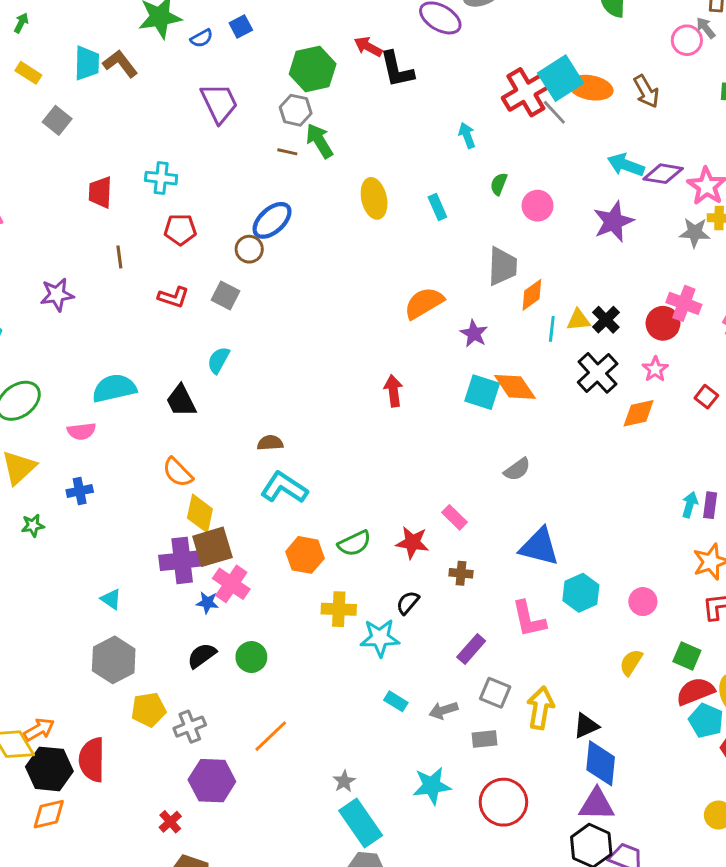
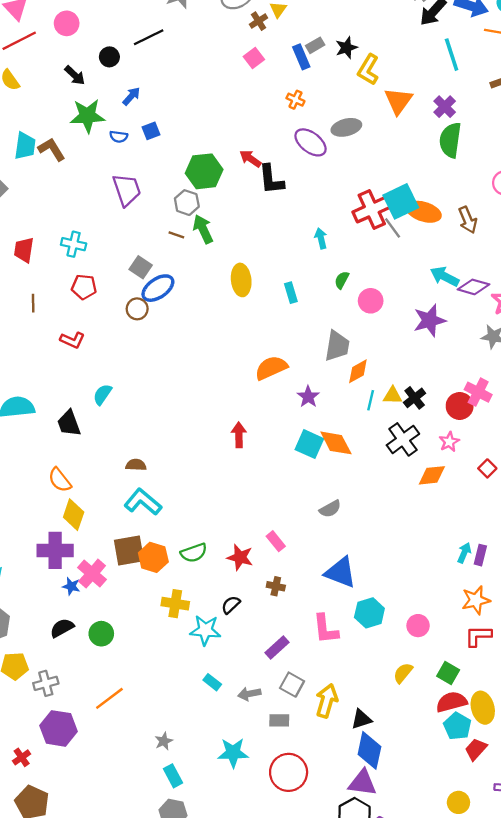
blue semicircle: (202, 38) -> (119, 137), turned 30
gray square: (226, 295) -> (141, 267), moved
brown square: (212, 547) -> (129, 550), moved
cyan rectangle: (361, 823) -> (173, 776), size x0.6

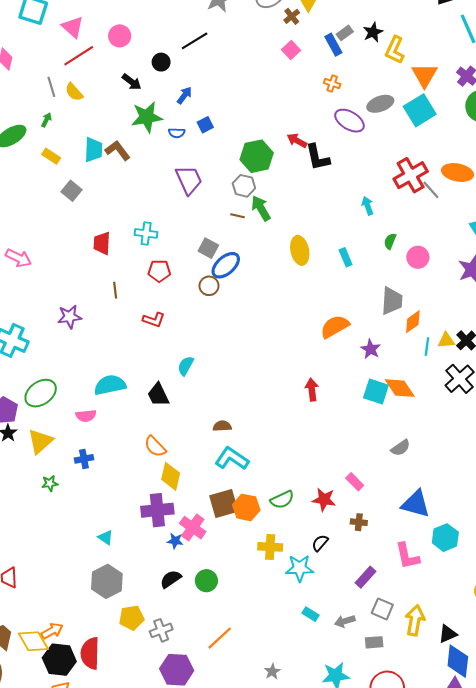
cyan square: (401, 201) -> (420, 110), moved

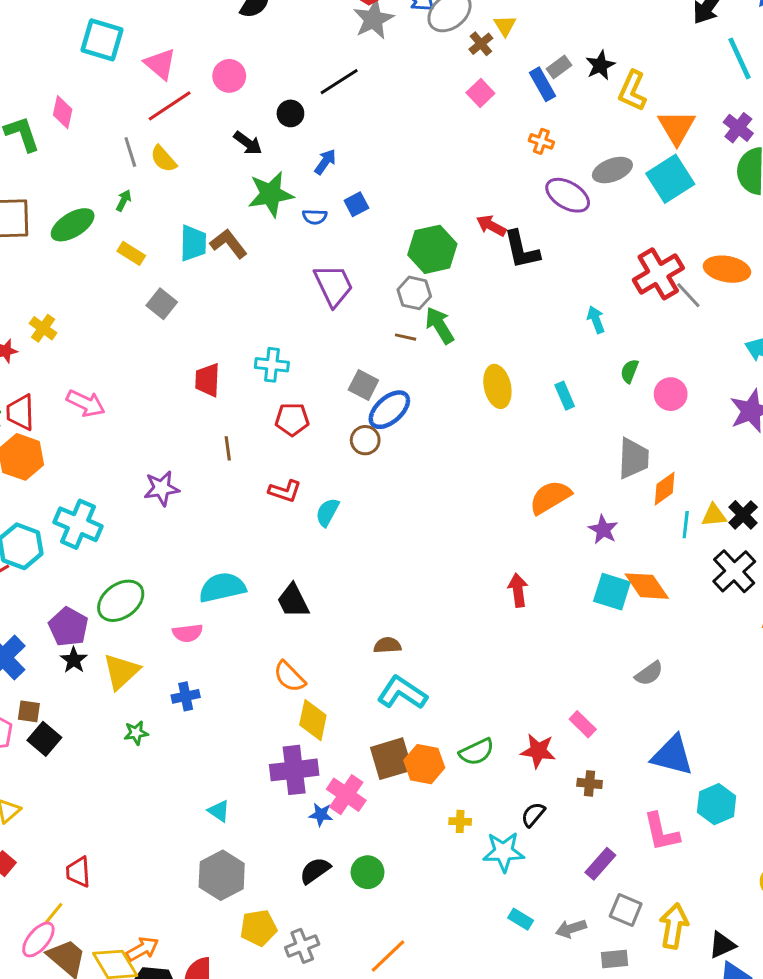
cyan semicircle: (186, 366) -> (327, 512), moved
yellow cross: (270, 547) -> (460, 821), size x0.6

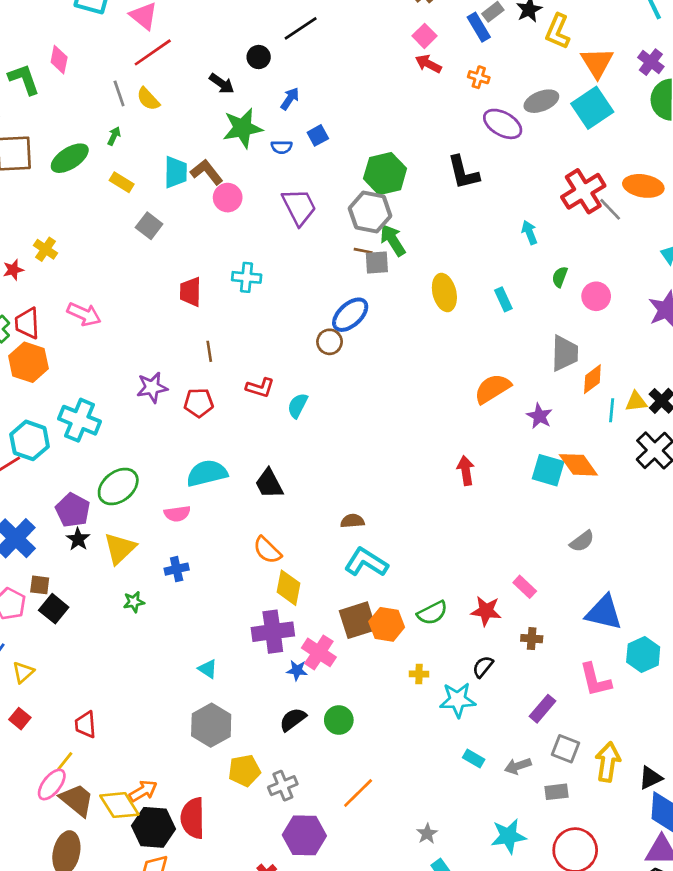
pink circle: (229, 76) -> (228, 198), moved
red arrow: (491, 226) -> (428, 64), moved
gray hexagon: (414, 293) -> (370, 212), size x1.4
gray square: (363, 385) -> (377, 262), moved, turned -30
red pentagon: (292, 419) -> (199, 403), moved

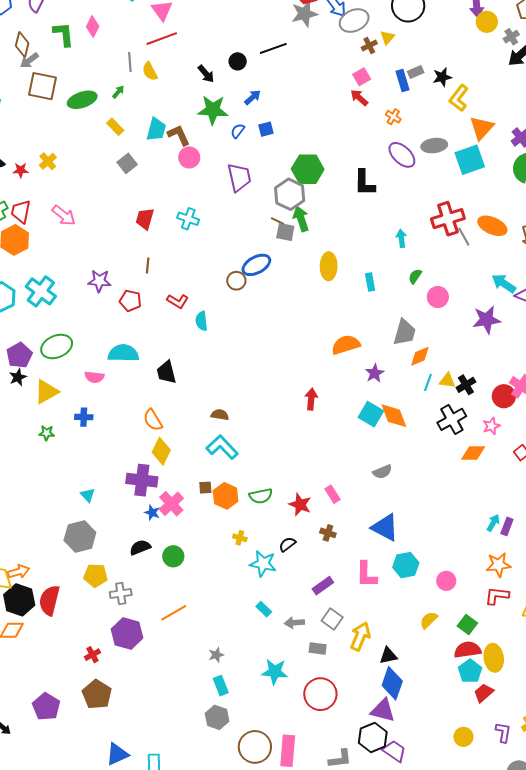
blue semicircle: (282, 147) -> (238, 131), turned 112
cyan semicircle: (298, 406) -> (202, 321), turned -48
brown square: (358, 620) -> (205, 488), size x0.5

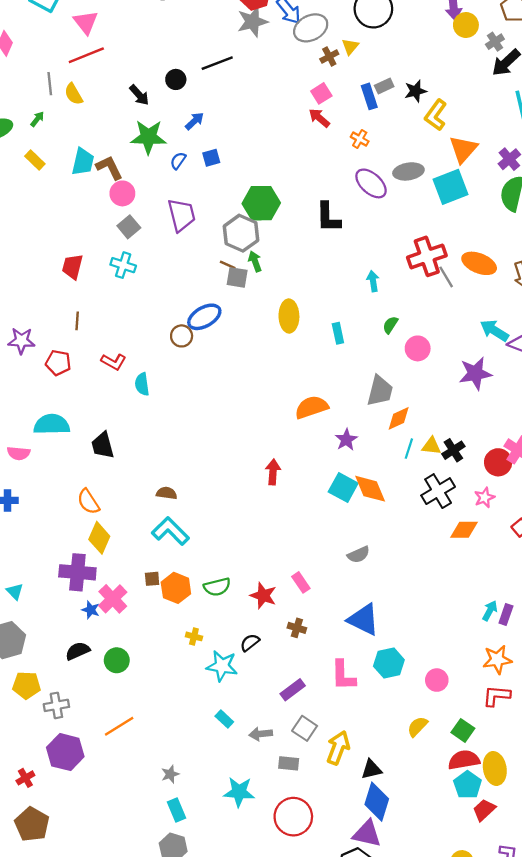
gray square: (127, 163) -> (129, 227), moved
green arrow: (301, 219) -> (255, 261), size x0.7

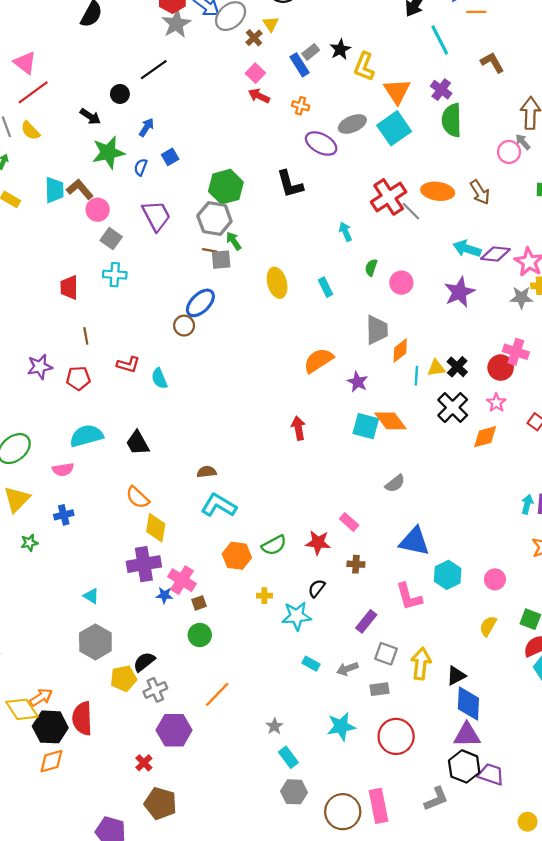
brown square: (152, 579) -> (199, 603), moved
black semicircle: (78, 651) -> (144, 662), moved

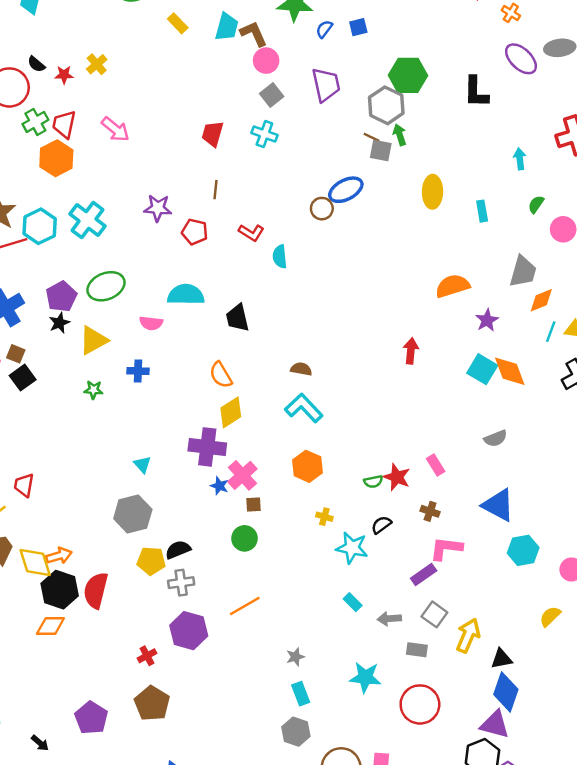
yellow diamond: (156, 528) -> (231, 412), turned 32
green semicircle: (274, 545) -> (373, 482), moved, size x0.7
pink L-shape: (409, 597) -> (446, 548), moved, turned 96

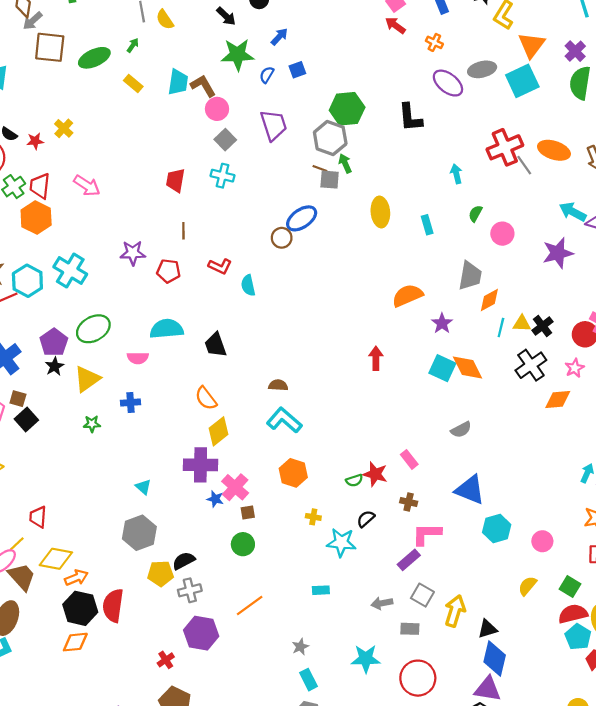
yellow diamond: (35, 563) -> (56, 559), moved, turned -56
cyan rectangle: (353, 602) -> (321, 590), moved, turned -42

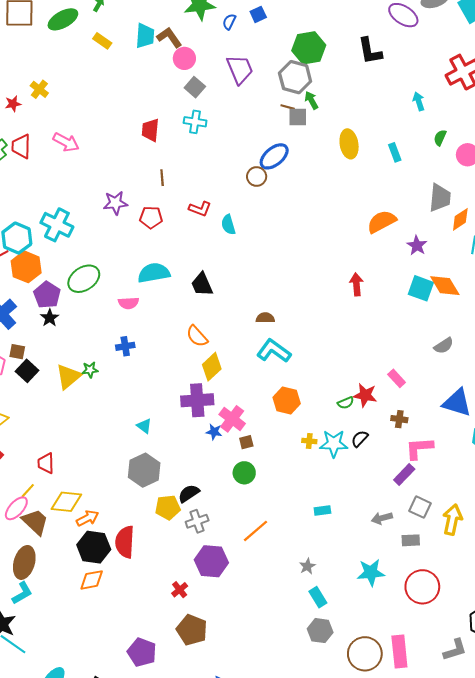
orange hexagon: (36, 218) -> (26, 267), moved
yellow triangle: (87, 379) -> (68, 376), moved
cyan star: (341, 542) -> (334, 444), moved

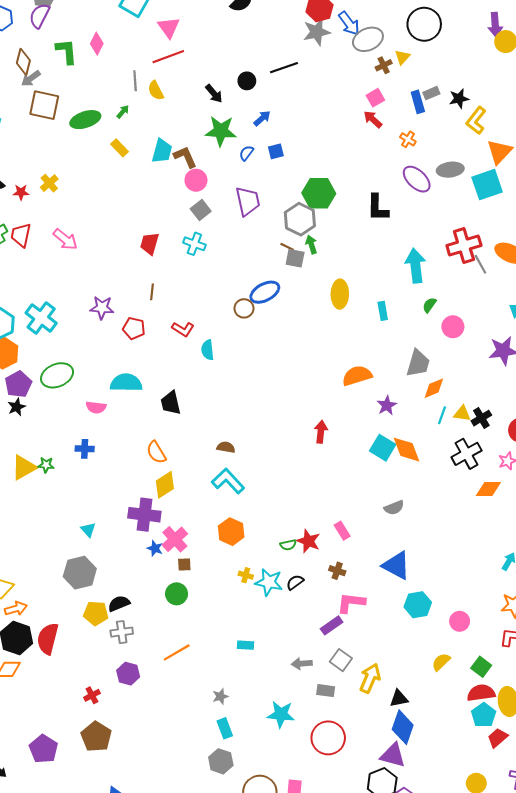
cyan arrow: (419, 101) -> (415, 266), size x1.8
purple hexagon: (211, 561) -> (128, 674), size x0.7

